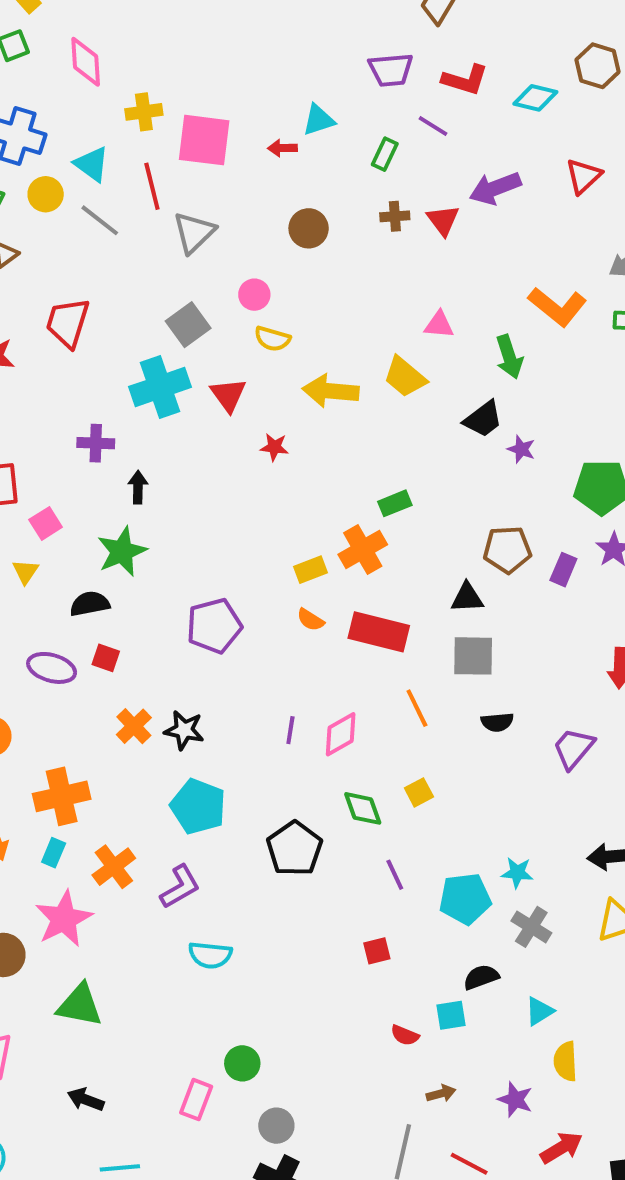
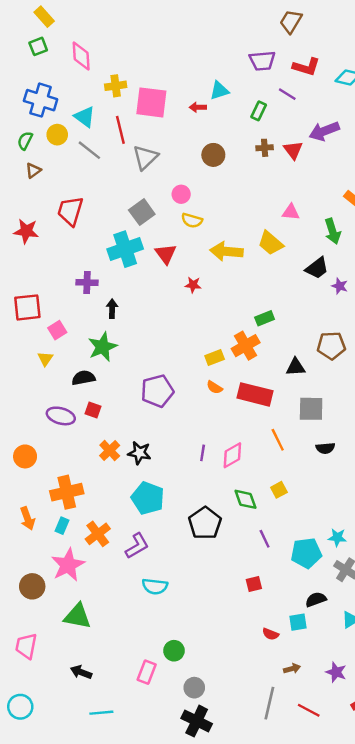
black triangle: (467, 598) -> (296, 367), moved

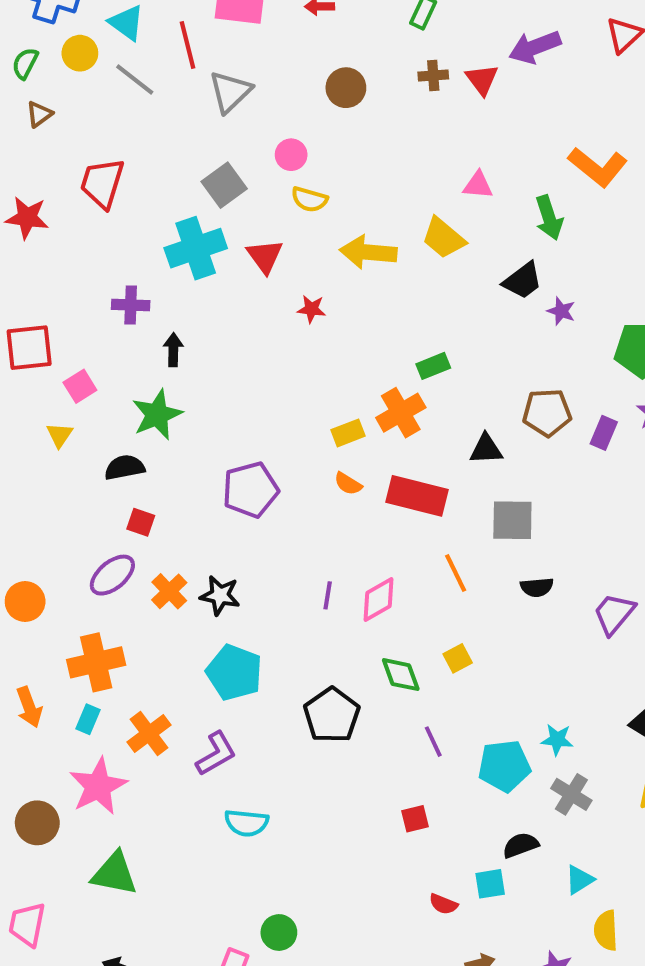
purple ellipse: (61, 416) -> (112, 575), moved, turned -56

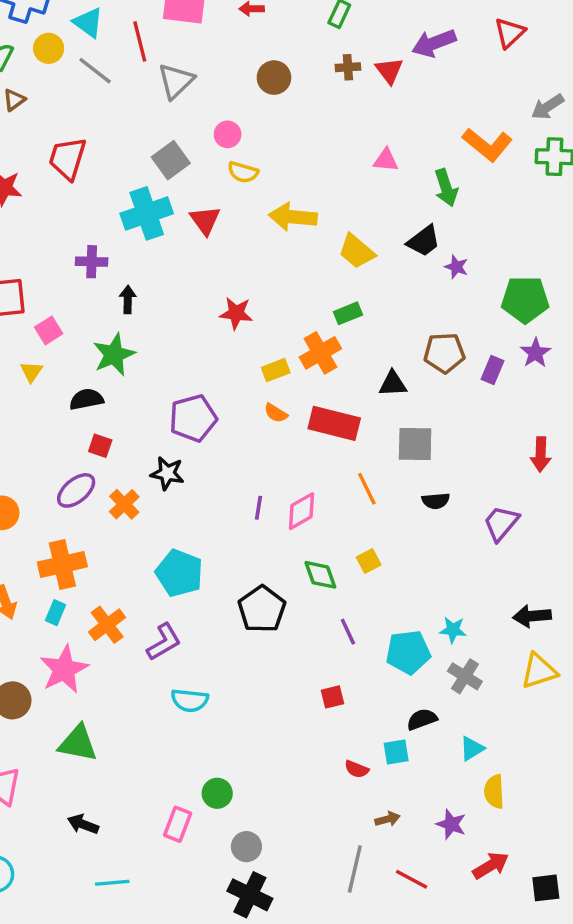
yellow trapezoid: (443, 238) -> (357, 251), moved
red star: (311, 309) -> (236, 313), moved, size x1.4
black star: (220, 595) -> (167, 473), moved

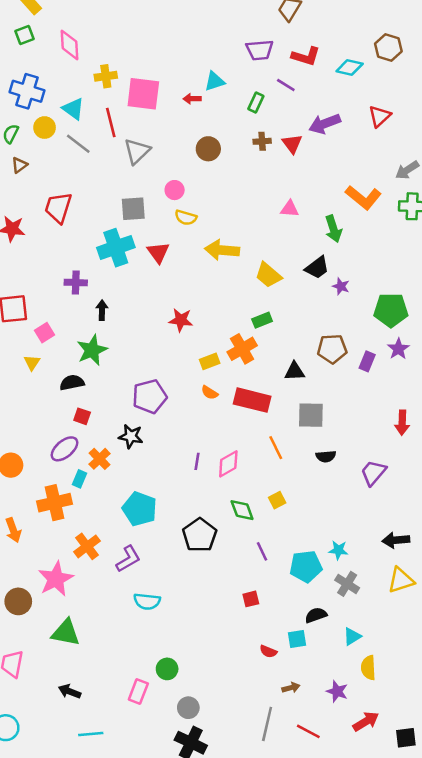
gray square: (171, 160) -> (133, 209), turned 32
cyan rectangle: (55, 613) -> (80, 479), moved

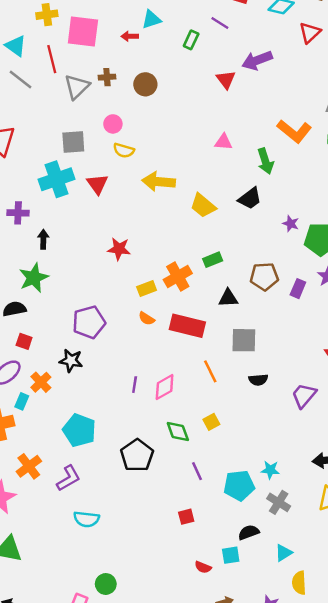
red triangle: (380, 116) -> (310, 33), moved
brown cross: (262, 141) -> (107, 77), moved
purple star: (341, 286) -> (291, 224), moved
green rectangle: (262, 320) -> (213, 260), moved

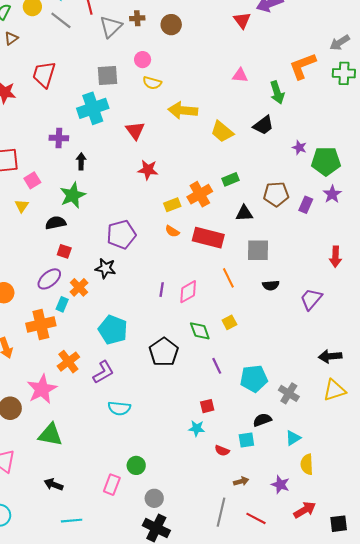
orange L-shape: (294, 131) -> (303, 66), turned 120
red triangle: (97, 184) -> (135, 131), moved
cyan star: (270, 470) -> (197, 428), moved

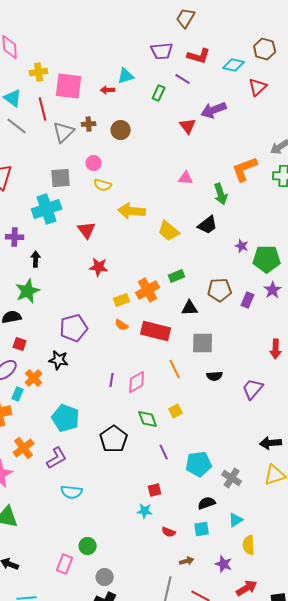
cyan square: (246, 440) -> (202, 529), moved

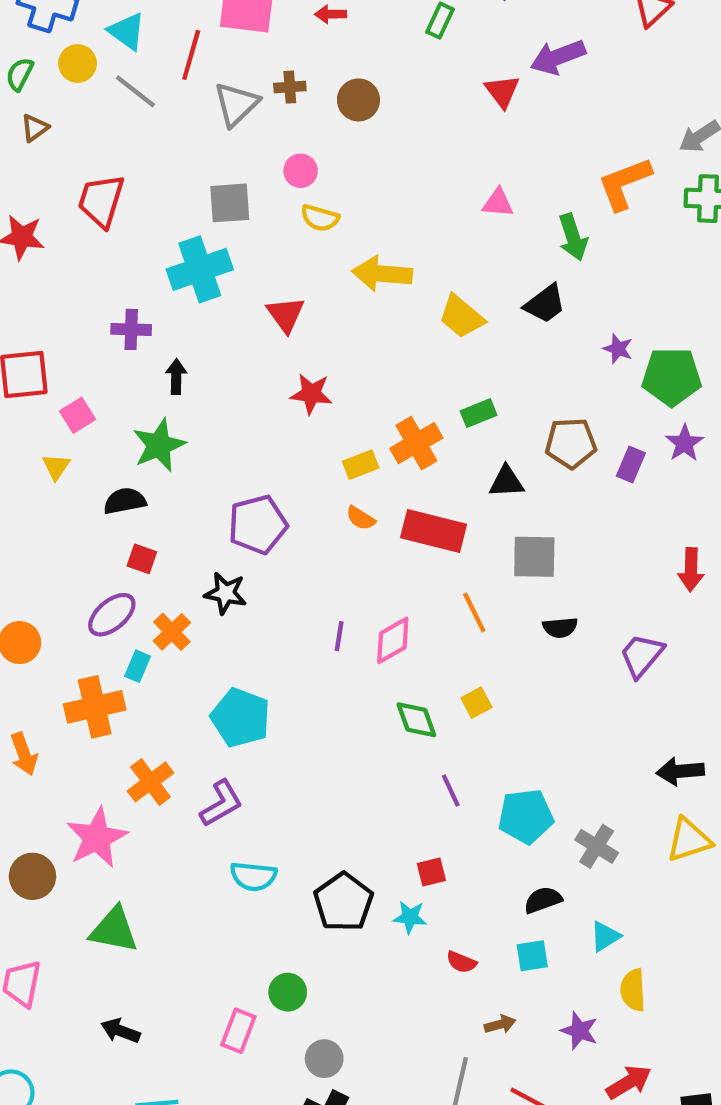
red line: (43, 109) -> (191, 55), turned 30
black pentagon: (114, 439) -> (343, 902), moved

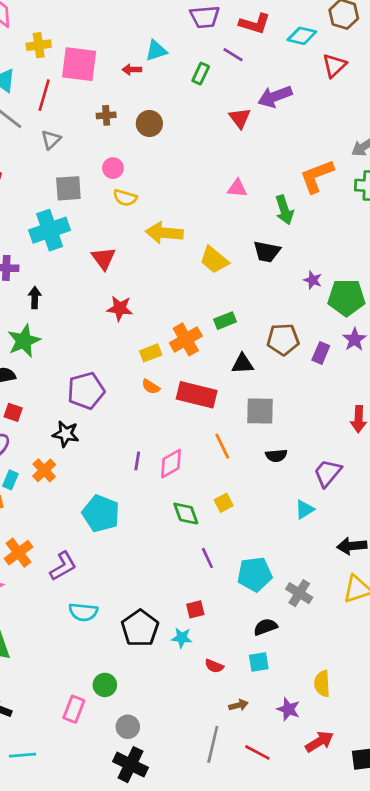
gray triangle: (236, 104) -> (51, 140), moved, size x0.7
black trapezoid: (545, 304) -> (267, 252), turned 48
orange cross: (172, 632) -> (44, 470), moved
cyan pentagon: (241, 718) -> (101, 514), moved
cyan triangle: (605, 936) -> (305, 509), moved

